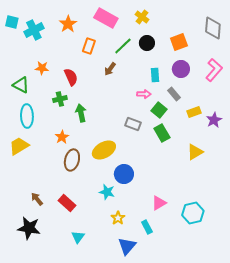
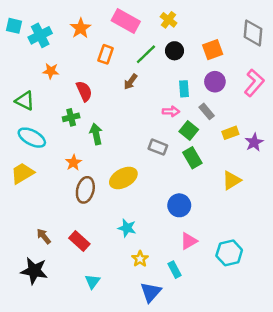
orange star: (42, 68) -> (51, 71), moved
cyan ellipse: (27, 116) -> (32, 138), turned -60
blue circle: (124, 174) -> (179, 205), moved

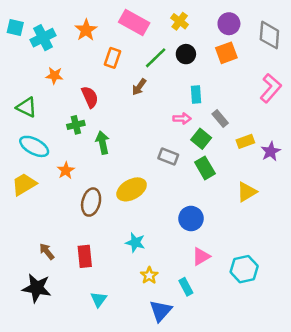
purple circle: (215, 82) -> (229, 24), moved
orange star: (73, 163) -> (66, 170), moved
red rectangle: (79, 241) -> (85, 256), turned 42

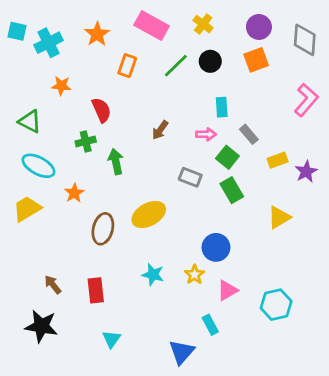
brown arrow: (139, 87) -> (160, 130), moved
yellow star: (149, 275) -> (195, 275), moved

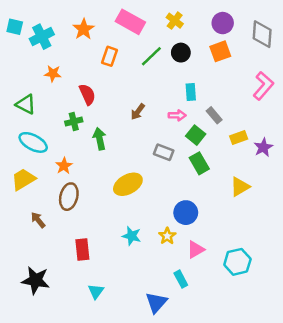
brown ellipse: (103, 229) -> (69, 197), moved
brown arrow: (53, 285) -> (38, 220), moved

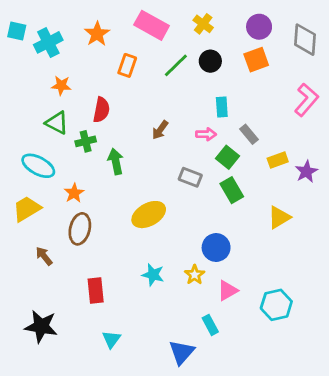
red semicircle: (87, 94) -> (101, 110), turned 35
green triangle: (26, 104) -> (57, 123), moved

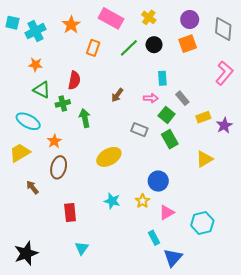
orange star: (61, 85) -> (35, 65), moved
black star: (41, 326) -> (26, 253), moved, turned -30
blue triangle: (182, 352) -> (173, 258), moved

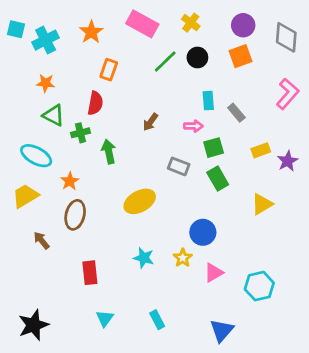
orange rectangle: (93, 48) -> (109, 70), moved
gray rectangle: (182, 98) -> (236, 113), moved
green square: (167, 115) -> (214, 148), turned 35
cyan rectangle: (154, 238) -> (157, 320), moved

